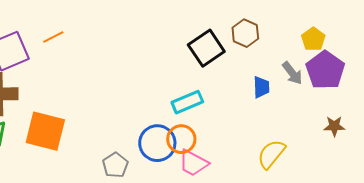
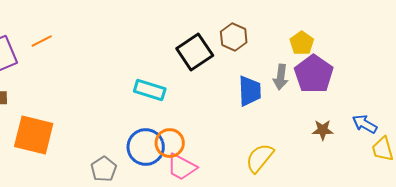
gray arrow: (292, 73) -> (281, 77), turned 45
blue trapezoid: (261, 87) -> (250, 91), size x1.4
cyan rectangle: (187, 102) -> (150, 90), moved, turned 40

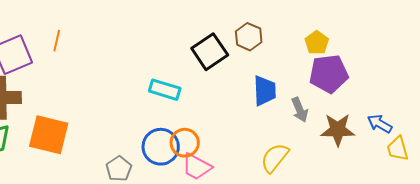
orange line: (42, 41) -> (57, 41), turned -50
purple pentagon: (314, 74) -> (329, 74), turned 30
gray arrow: (281, 77) -> (300, 110), moved, turned -30
brown star: (323, 130) -> (338, 130), size x1.6

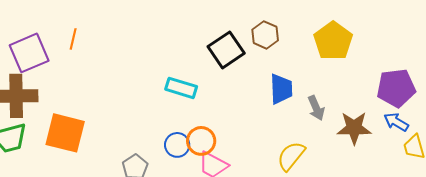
yellow pentagon: (317, 43) -> (333, 41), size x1.6
purple pentagon: (329, 74) -> (396, 88), moved
blue circle: (161, 147) -> (177, 145), size x0.7

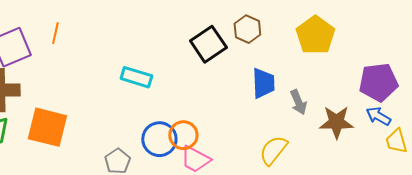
cyan rectangle: (181, 88) -> (136, 77), moved
blue circle: (177, 145) -> (159, 139), size x1.4

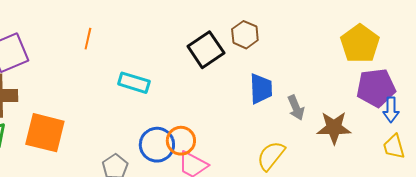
orange line: (55, 33) -> (88, 39), moved
yellow pentagon: (315, 35) -> (360, 44), moved
blue arrow: (378, 116) -> (391, 110), moved, turned -120

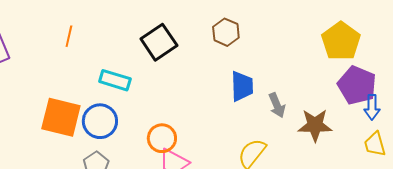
black square: (206, 50) -> (159, 42), moved
purple pentagon: (376, 88) -> (357, 85), turned 30
orange square: (45, 133) -> (61, 117), moved
blue circle: (157, 145) -> (100, 121), moved

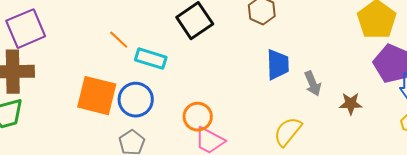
orange line: (69, 36) -> (119, 40), moved, turned -60
brown star: (315, 125) -> (351, 104), size x0.7

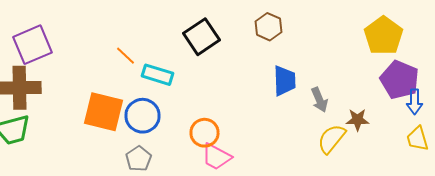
yellow semicircle: (288, 132) -> (332, 139), moved

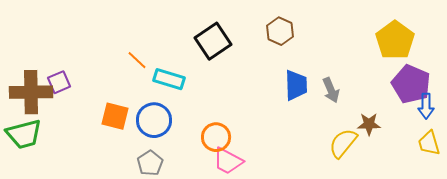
purple square: (32, 45) -> (59, 82), moved, size x0.6
gray arrow: (320, 100) -> (331, 90), moved
orange square: (104, 112) -> (115, 116), size x0.7

